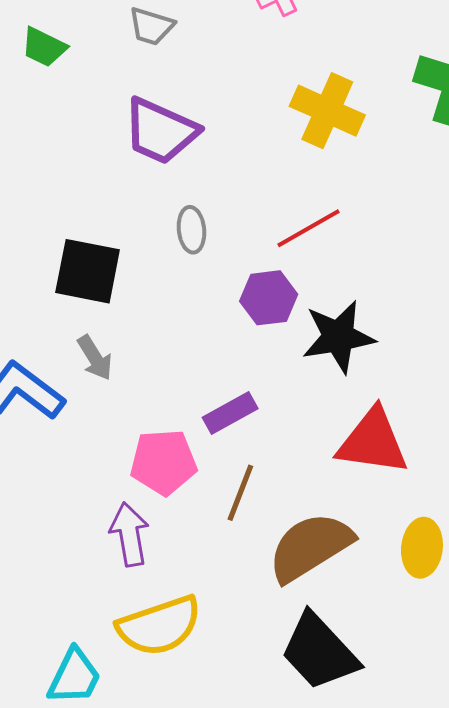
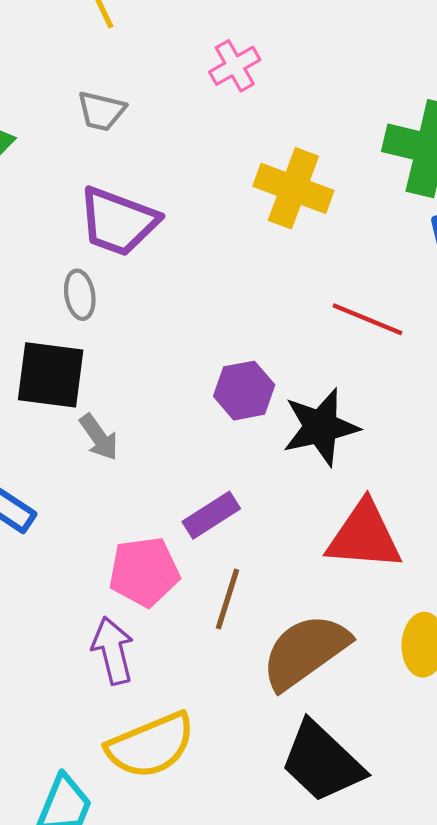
red line: (309, 228) -> (367, 319), moved, turned 56
gray ellipse: (191, 230) -> (80, 295), moved
gray arrow: (95, 358) -> (99, 437), moved

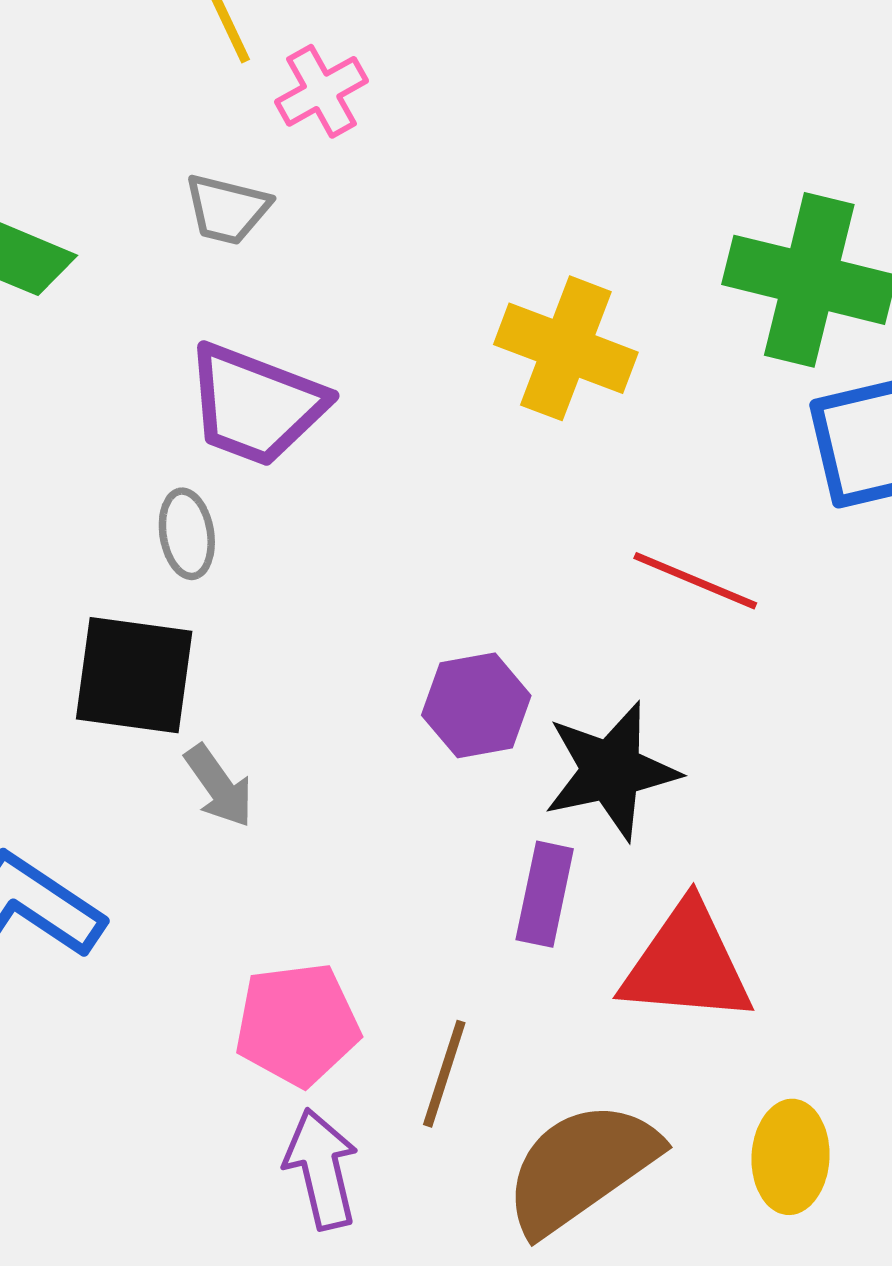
pink cross: (235, 66) -> (322, 91), moved
purple rectangle: (211, 515) -> (545, 894), moved, turned -46
purple arrow: (113, 651) -> (321, 1169), moved

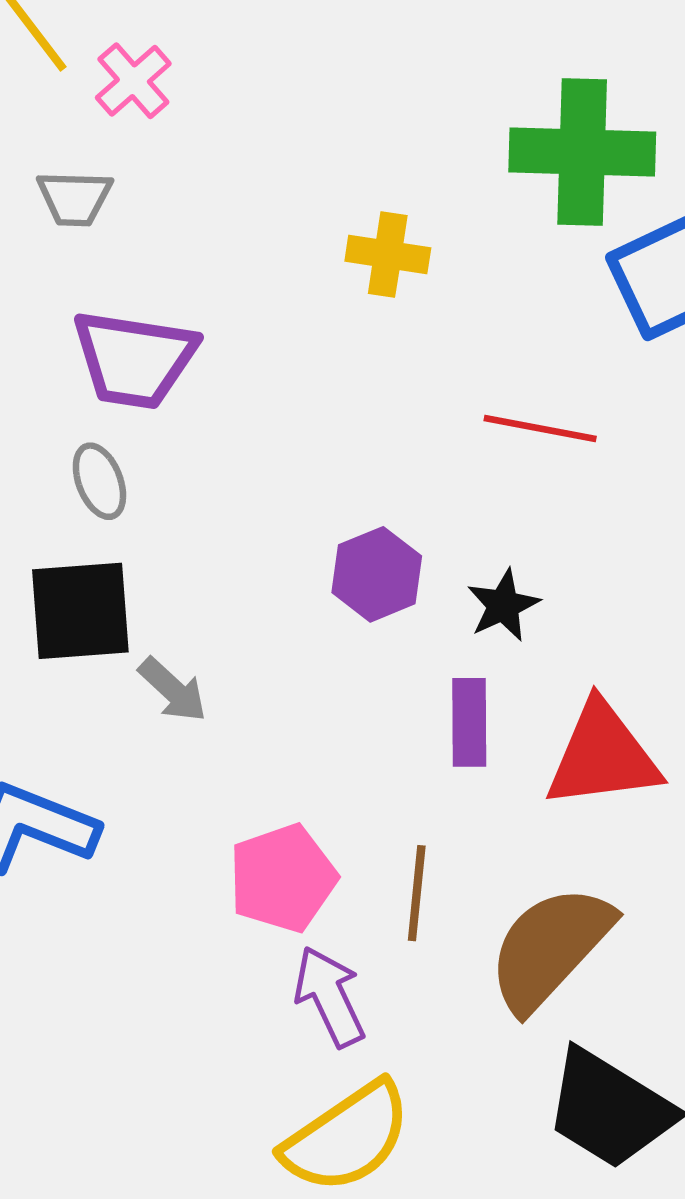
yellow cross: (566, 348) -> (388, 255), size x0.7
black star: (611, 771) -> (503, 605), size x0.6

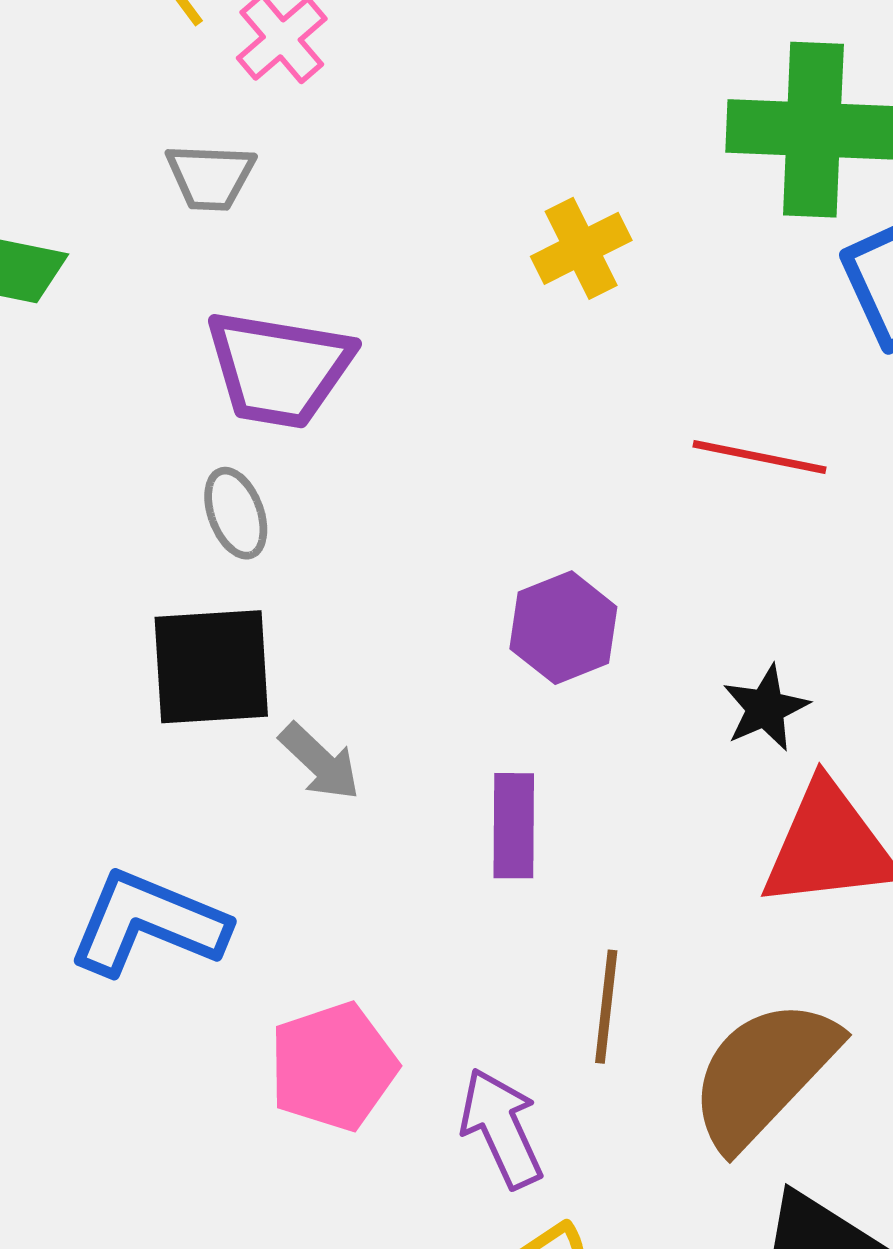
yellow cross: (388, 255) -> (581, 248), turned -36
black star: (503, 605) -> (766, 708), moved
purple rectangle: (469, 722) -> (514, 826), moved
pink pentagon: (283, 878) -> (333, 1067), moved

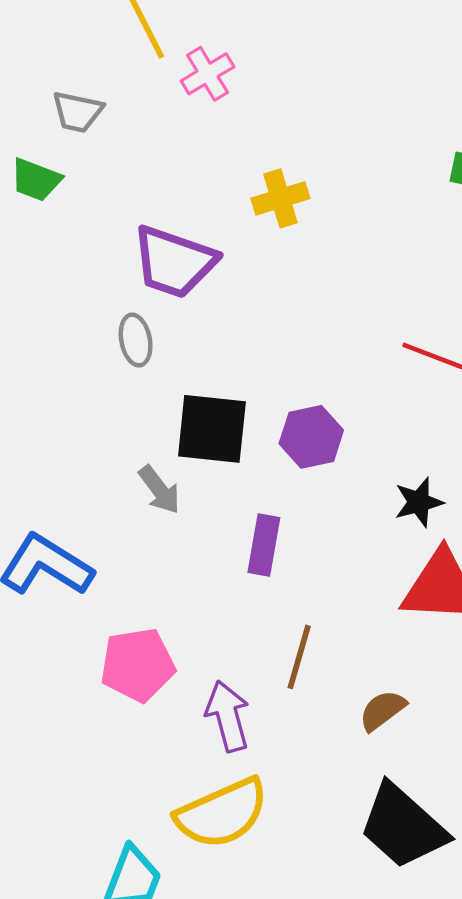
gray trapezoid: (210, 177) -> (77, 112), moved
yellow cross: (581, 248) -> (280, 198), moved
black square: (211, 667) -> (212, 429), moved
brown semicircle: (764, 1074) -> (382, 710), size x0.5

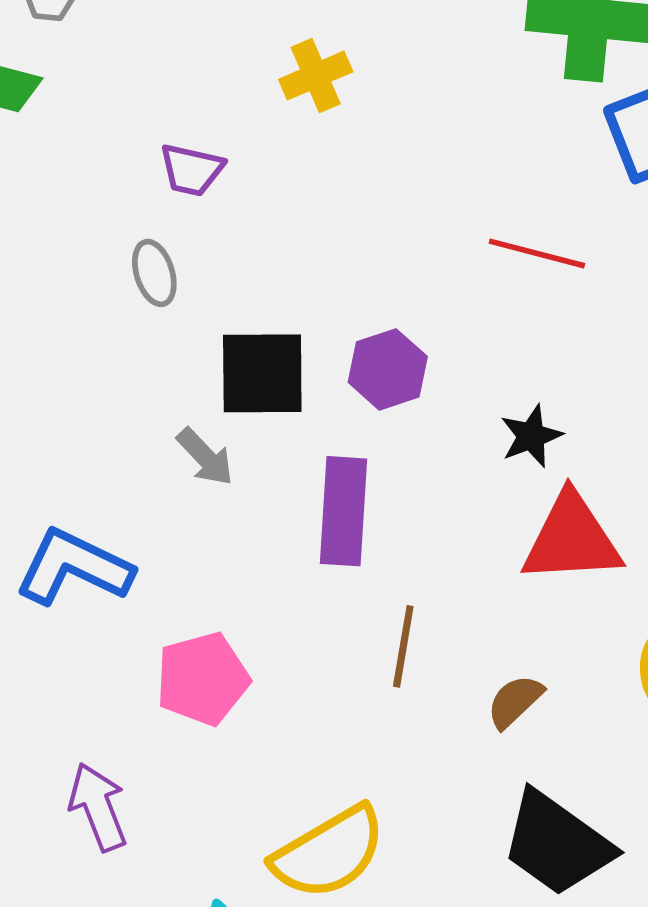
purple trapezoid: (174, 262) -> (192, 170), size x0.6
purple rectangle: (264, 545) -> (344, 511), size x1.4
purple arrow: (228, 716) -> (98, 807), moved

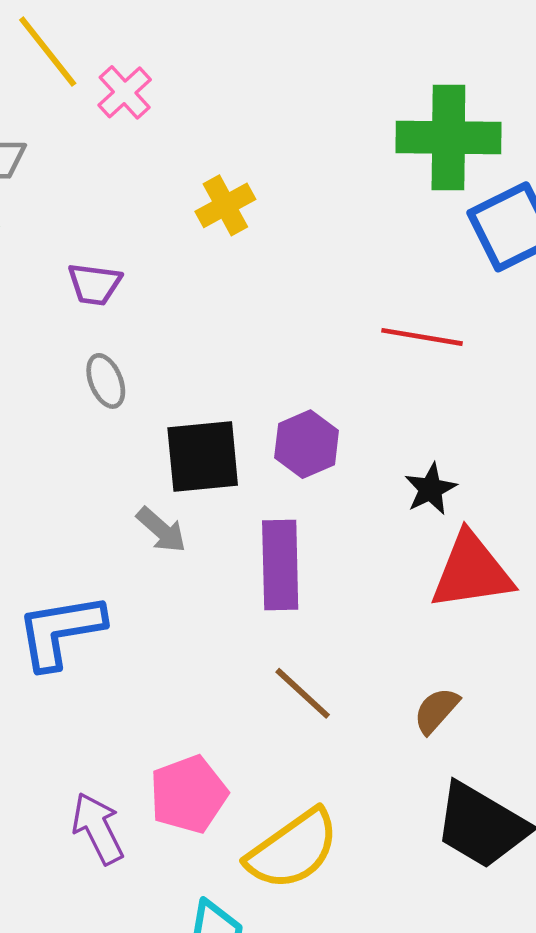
purple trapezoid: (192, 170) -> (94, 284), moved
blue L-shape: (74, 567) -> (60, 631), turned -30
brown line: (403, 646) -> (303, 693), moved, turned -52
pink pentagon: (202, 679) -> (188, 794), moved

